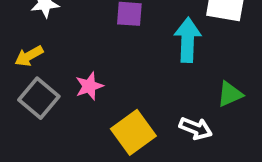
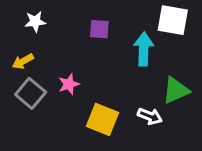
green triangle: (230, 94) -> (176, 90), size x1.4
yellow square: (133, 132) -> (102, 119), turned -32

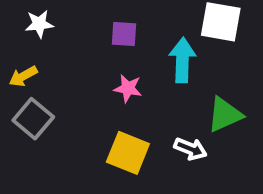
pink star: (69, 84) -> (128, 88), moved, turned 30

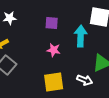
yellow square: (128, 153) -> (54, 82), turned -30

